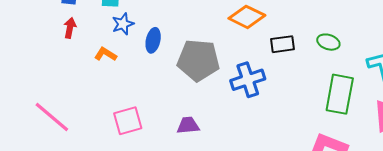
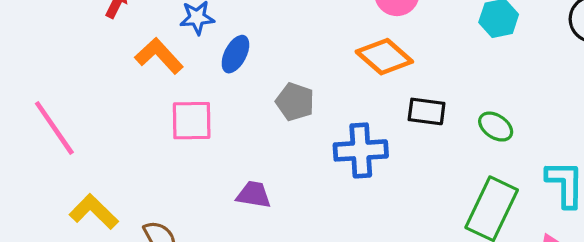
orange L-shape: (105, 54) -> (159, 56), size x1.4
gray pentagon: (198, 60) -> (295, 102), size x0.6
pink square: (128, 121) -> (192, 121), moved

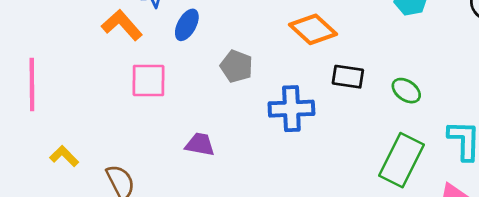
pink line: (54, 128) -> (32, 85), turned 33
yellow L-shape: (94, 212) -> (64, 156), size x0.7

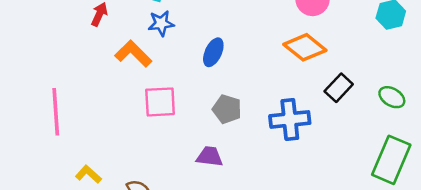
blue ellipse: (187, 25) -> (213, 52), moved
gray pentagon: (236, 66) -> (227, 109), moved
black rectangle: (348, 77) -> (339, 88), turned -52

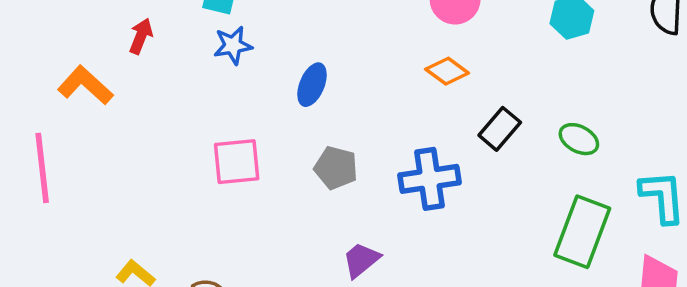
orange diamond: (305, 47) -> (447, 71), size x0.7
orange L-shape: (133, 54) -> (85, 85), moved
pink line: (56, 112) -> (42, 168), moved
purple trapezoid: (210, 156) -> (361, 260), moved, turned -44

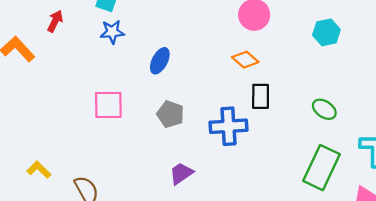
black rectangle: (500, 129) -> (261, 96), moved, turned -45

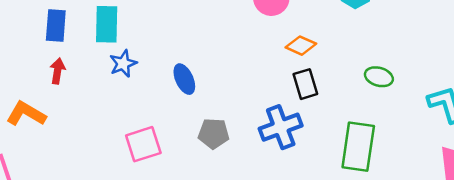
orange diamond: (245, 60) -> (301, 46), moved
blue ellipse: (160, 61) -> (184, 79), turned -35
green rectangle: (321, 168) -> (358, 147), moved

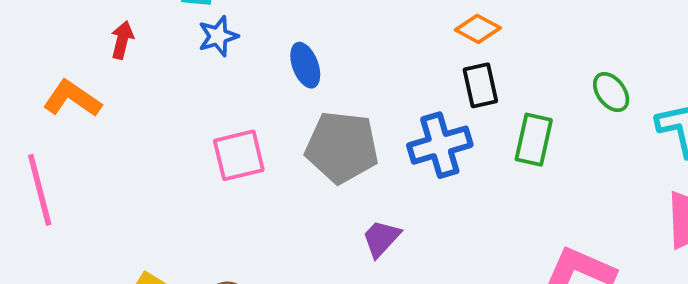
green ellipse: (379, 77) -> (611, 92), moved, turned 32
gray pentagon: (214, 133) -> (342, 147), size x1.6
green rectangle: (358, 147) -> (534, 140), moved, size x0.7

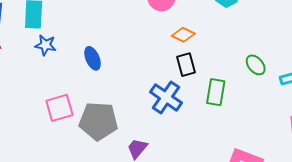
blue star: (218, 36) -> (46, 45), turned 30
blue cross: (440, 145) -> (166, 97), turned -36
gray pentagon: (342, 147) -> (98, 121), moved

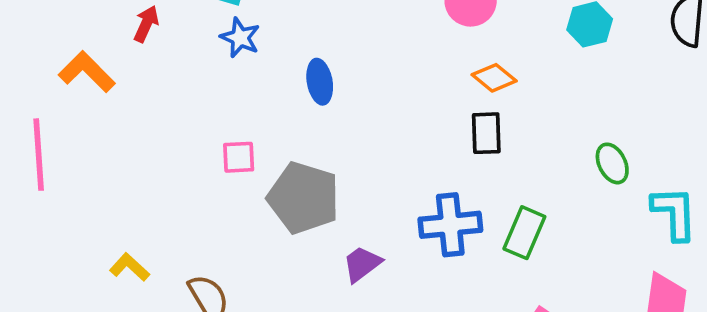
green rectangle: (216, 92) -> (524, 233), moved
blue cross: (166, 97) -> (450, 225), moved, turned 36
pink square: (59, 108) -> (239, 157), size x0.7

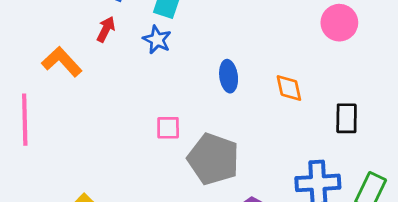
blue star: (240, 38) -> (157, 40), moved
orange diamond: (494, 78) -> (289, 88), moved, turned 36

